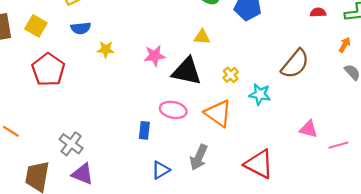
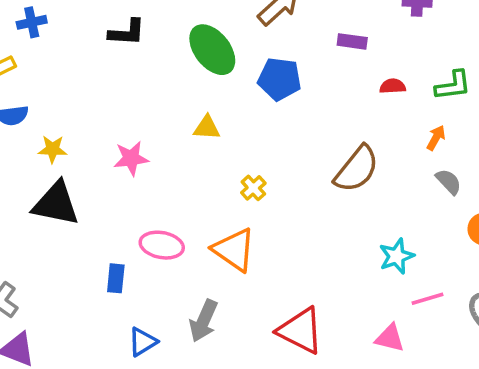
black triangle: (187, 71) -> (56, 204), moved
cyan star: (260, 94) -> (397, 256), moved, turned -30
pink triangle: (309, 129) -> (390, 338), moved

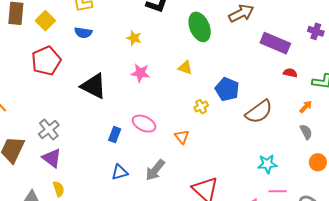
purple rectangle: (352, 41) -> (275, 43), size x1.8
blue pentagon: (279, 79) -> (227, 89), moved
yellow star: (52, 149) -> (134, 38), moved
orange triangle: (234, 250) -> (182, 137), size x0.6

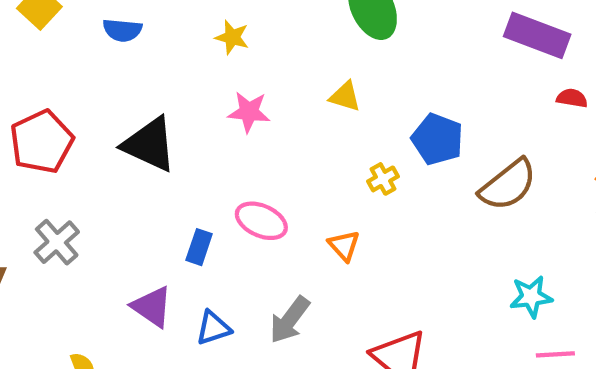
red pentagon: (46, 61) -> (42, 142), moved
purple triangle: (52, 158) -> (152, 307), moved

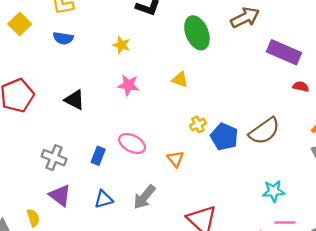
blue pentagon: (437, 139) -> (224, 137), moved
black triangle: (150, 144) -> (75, 100), size x0.7
gray cross: (57, 242) -> (54, 158), moved, turned -30
purple triangle: (152, 307) -> (60, 195), moved

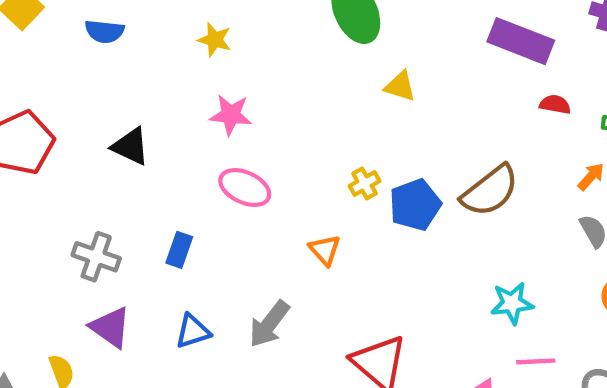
yellow triangle: (180, 80) -> (400, 86), moved
blue pentagon: (224, 137) -> (415, 205), turned 30
pink ellipse: (132, 143) -> (245, 188), moved

